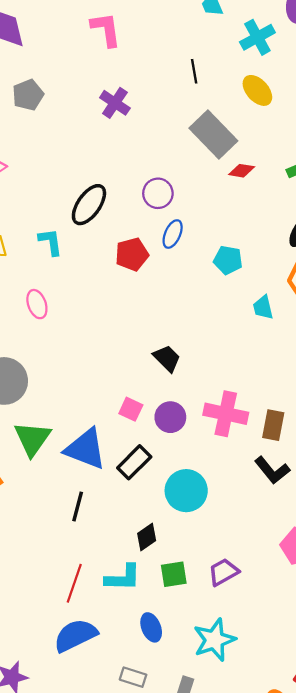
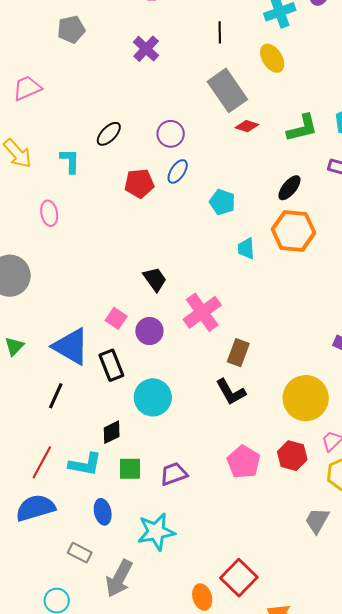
black ellipse: (89, 205) -> (109, 134), size x0.7
pink cross: (226, 414) -> (202, 312), moved, turned 33
green triangle: (32, 439) -> (14, 346), moved, size x0.6
black rectangle: (134, 462) -> (111, 365), turned -76

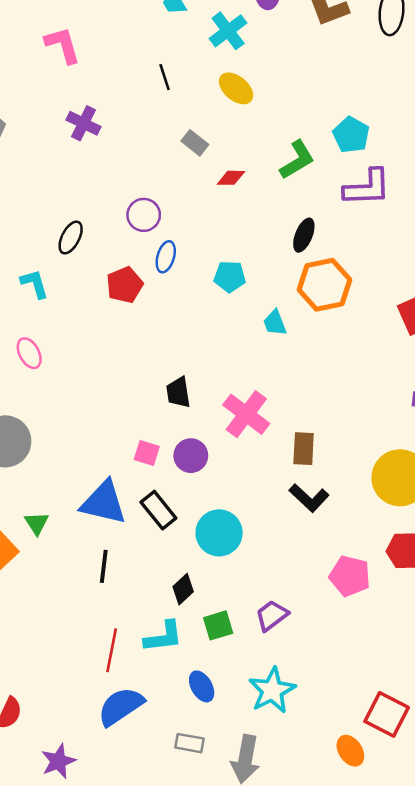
gray rectangle: (227, 90) -> (195, 143), size x0.5
black trapezoid: (155, 279) -> (178, 392), turned -136

